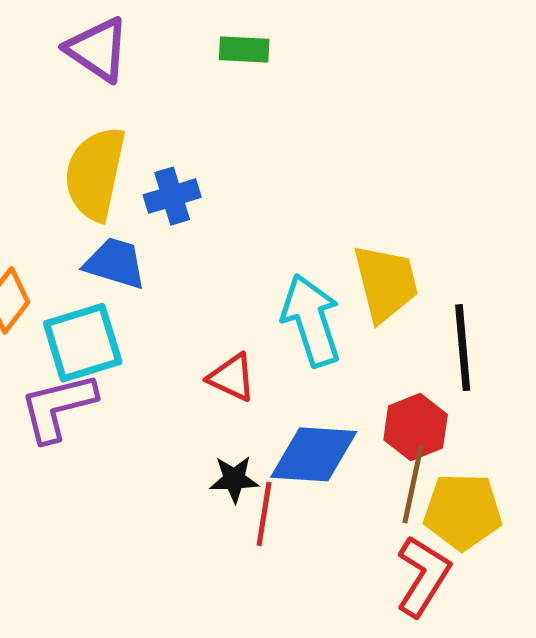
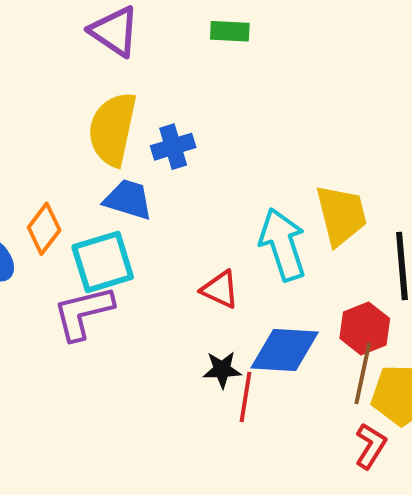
red L-shape: (423, 576) -> (371, 446), size x0.7

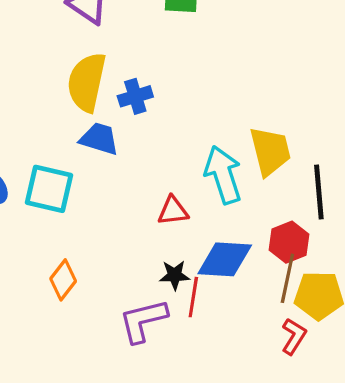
orange diamond: (44, 229) -> (63, 280), moved
cyan square: (103, 262) -> (49, 189), moved, turned 30
red triangle: (220, 289) -> (173, 211), turned -32
purple L-shape: (83, 313) -> (143, 321), moved

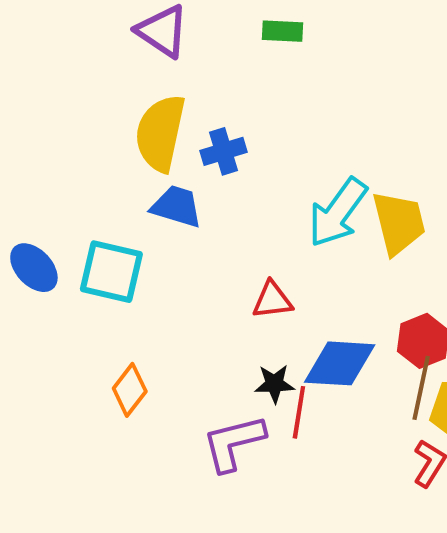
cyan arrow: (223, 175) -> (338, 213), moved, turned -126

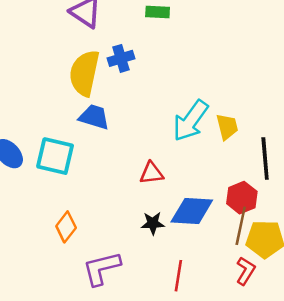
blue cross: (223, 151) -> (121, 58), moved
yellow trapezoid: (399, 223) -> (227, 127), size x0.7
red line: (299, 412) -> (178, 276), moved
purple L-shape: (234, 443) -> (101, 268), moved

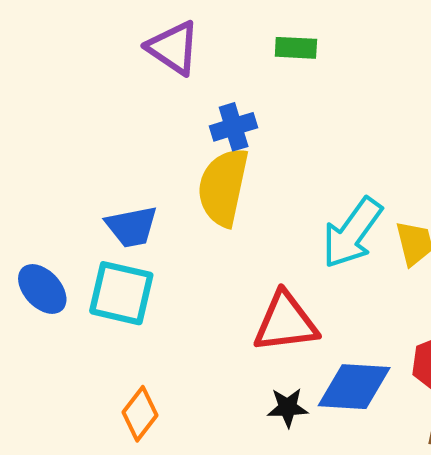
yellow semicircle: (84, 73) -> (223, 187), moved
blue trapezoid: (94, 117) -> (132, 227), moved, turned 152
red triangle: (152, 173) -> (286, 322), size x1.6

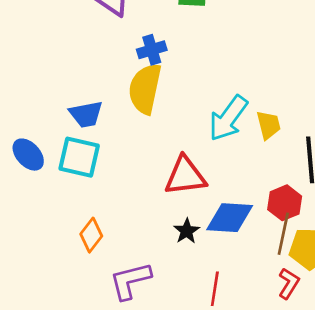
black star: (288, 408) -> (187, 231), turned -30

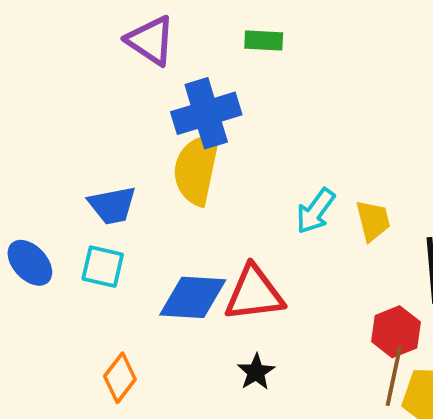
blue cross: (152, 50) -> (206, 113), size x1.6
cyan arrow: (228, 118) -> (315, 211), size x0.7
cyan square: (79, 157) -> (103, 267), size x0.7
blue diamond: (230, 218) -> (193, 297), moved

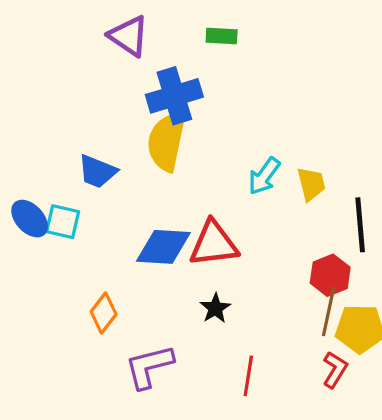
blue trapezoid: (112, 205) -> (97, 171), turned 33
cyan square: (103, 267) -> (63, 222), moved

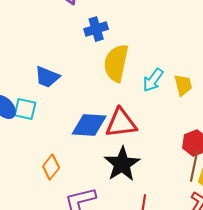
blue cross: (174, 96) -> (96, 29), size x0.7
yellow semicircle: (166, 141) -> (116, 63), moved
black star: (215, 308) -> (122, 164), size x1.8

